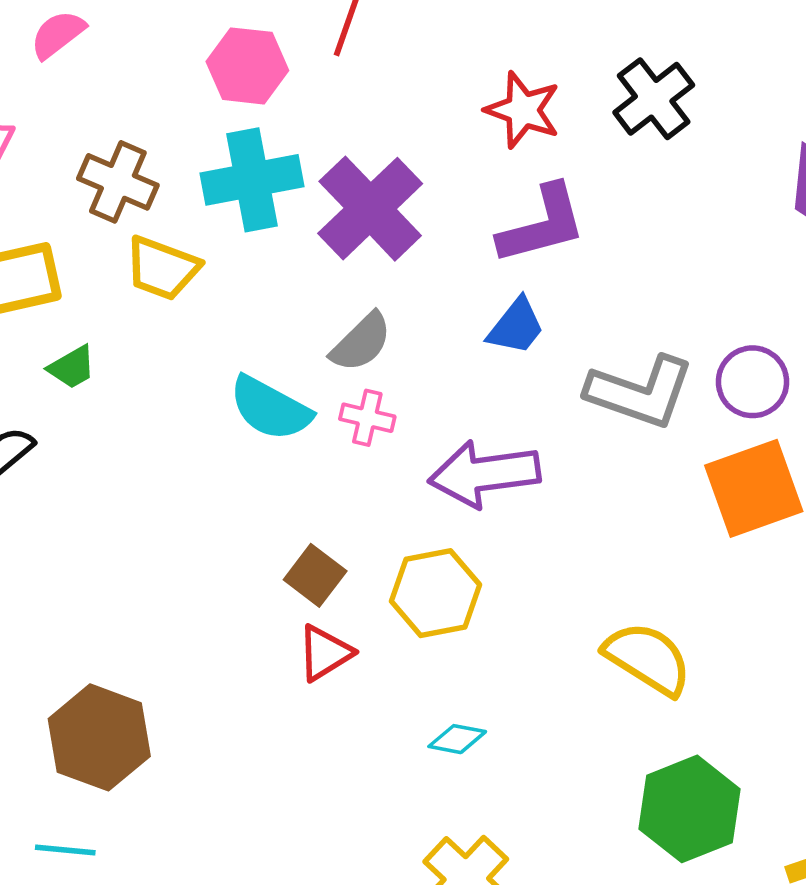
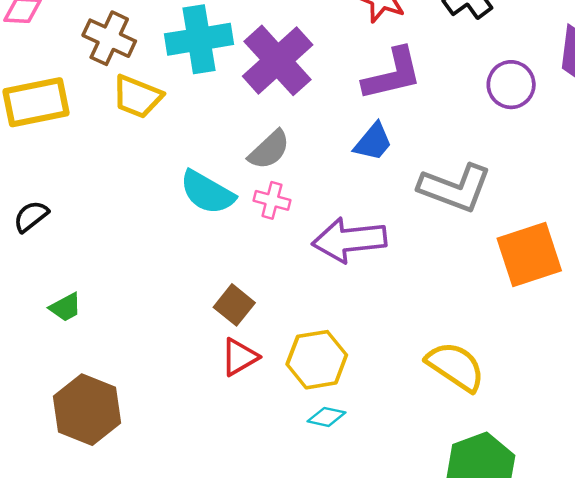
green trapezoid: (72, 367) -> (65, 307), moved
purple circle: (753, 382) -> (511, 85), moved
yellow hexagon: (436, 593) -> (317, 360), moved

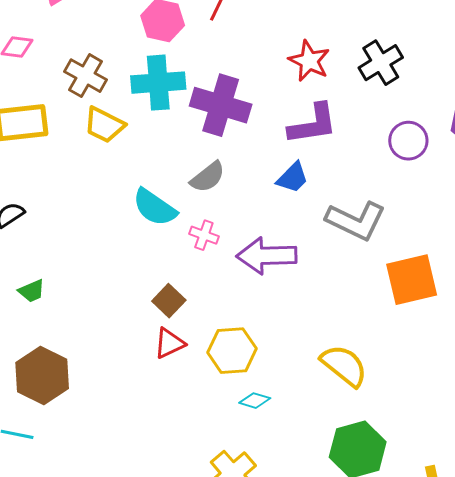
purple cross: (278, 60) -> (221, 105), turned -36
pink cross: (272, 200) -> (204, 235), moved
cyan diamond: (327, 417) -> (255, 401), moved

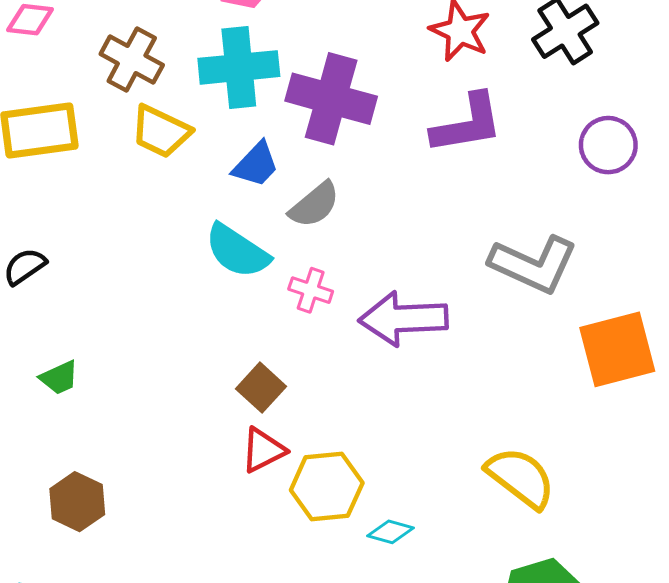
blue trapezoid: (293, 178) -> (256, 165), moved
yellow hexagon: (232, 351) -> (327, 487), moved
brown hexagon: (42, 375) -> (77, 502), size x0.7

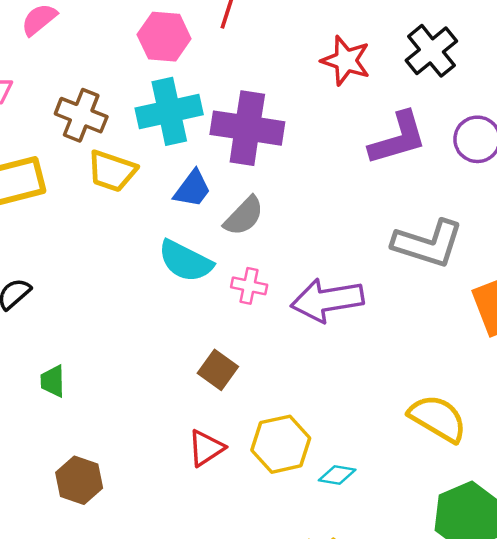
purple L-shape: (467, 124) -> (398, 138), moved
green trapezoid: (59, 378) -> (53, 381), turned 120
red triangle: (263, 450) -> (206, 448), moved

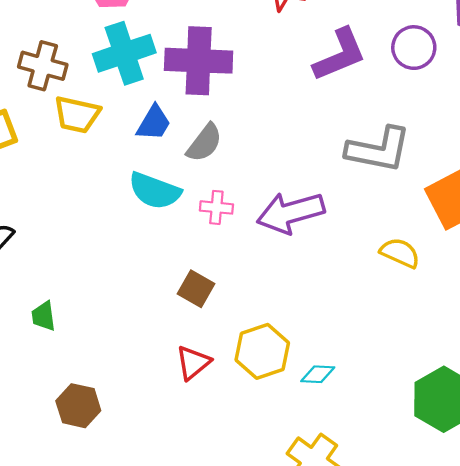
yellow semicircle: (438, 418) -> (400, 253), moved, size x0.7

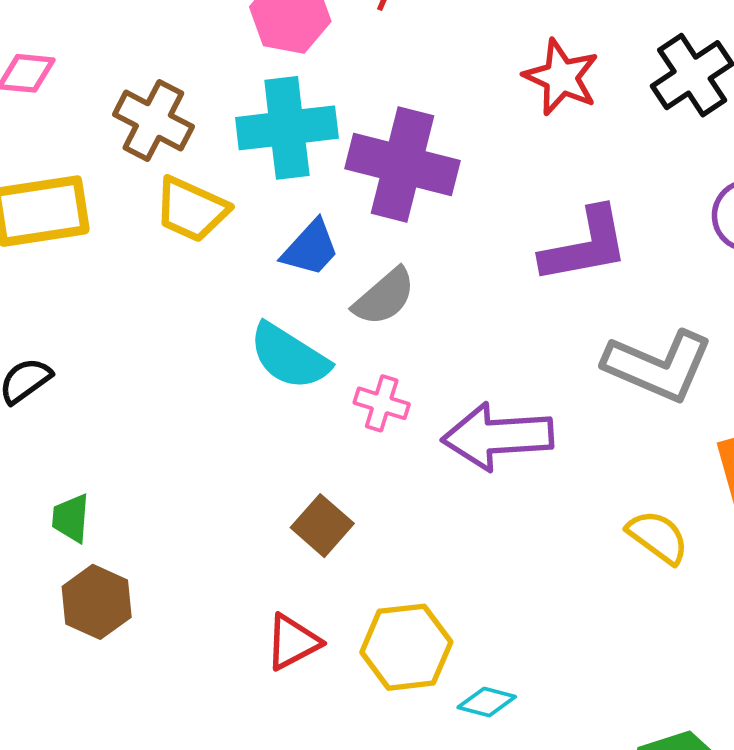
purple L-shape: (340, 55) -> (585, 245), moved
brown hexagon: (78, 406) -> (97, 602), moved

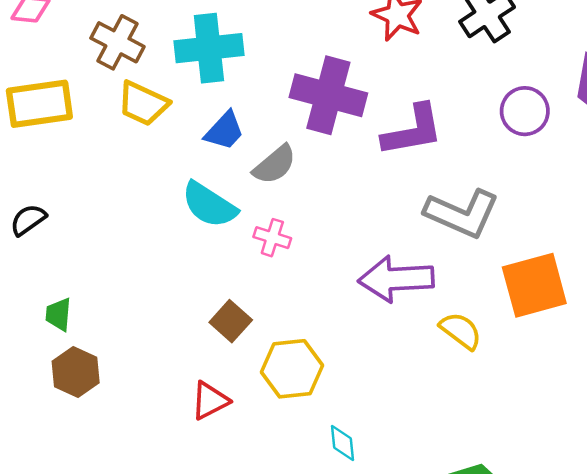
purple cross: (403, 165) -> (328, 95), moved
purple arrow: (498, 436) -> (396, 279), moved
yellow hexagon: (406, 647) -> (292, 369), moved
cyan diamond: (487, 702) -> (342, 443), turned 69

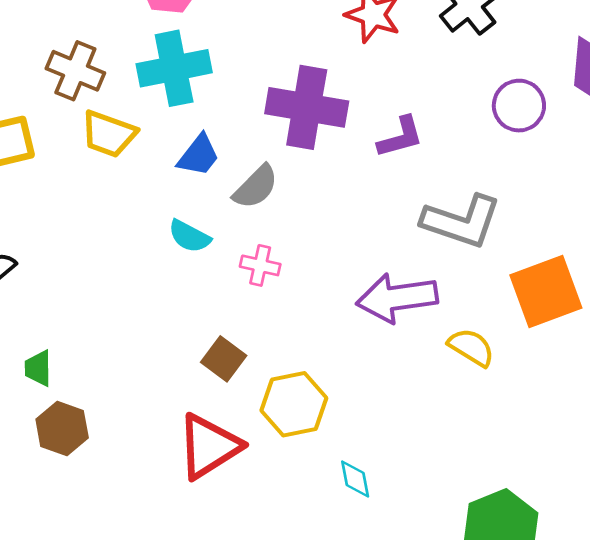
purple L-shape: (413, 131) -> (400, 137), size x0.7
cyan semicircle: (209, 205) -> (189, 236), size x0.7
red triangle: (210, 401) -> (209, 446), size x1.6

